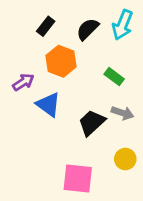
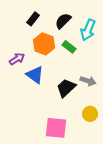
cyan arrow: (122, 25) -> (88, 30), moved
green rectangle: (114, 77) -> (69, 47), moved

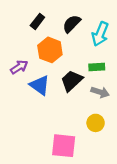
green rectangle: (69, 47) -> (97, 67), moved, turned -40
black trapezoid: (66, 88) -> (72, 81), moved
yellow circle: (90, 114) -> (96, 123), moved

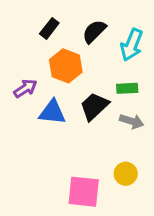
blue triangle: (40, 85) -> (52, 112), turned -30
yellow circle: (96, 123) -> (126, 174), moved

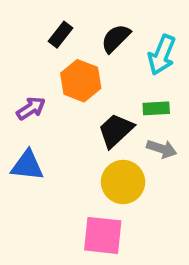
blue triangle: (52, 112) -> (27, 165), moved
yellow circle: (126, 174) -> (123, 182), moved, size x1.5

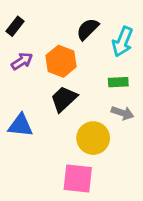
black rectangle: (60, 35) -> (15, 26), moved
purple arrow: (31, 108) -> (22, 61), moved
black trapezoid: (116, 130) -> (64, 99), moved

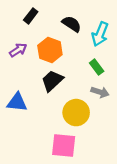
black rectangle: (15, 26) -> (31, 16), moved
black semicircle: (88, 29) -> (72, 24), turned 78
green rectangle: (118, 82) -> (97, 67), turned 56

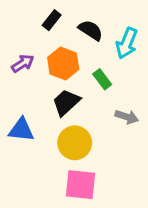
black rectangle: (31, 16) -> (52, 20), moved
green rectangle: (97, 67) -> (102, 79), moved
yellow circle: (76, 113) -> (75, 143), moved

